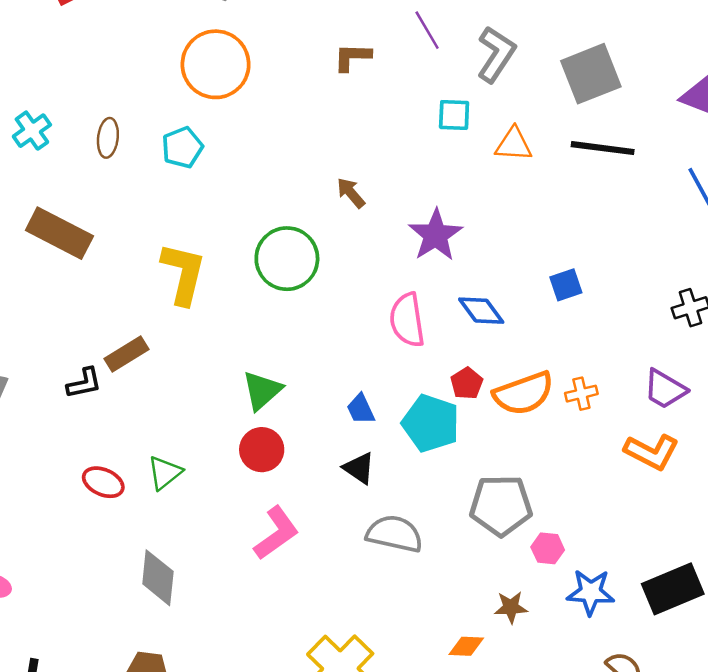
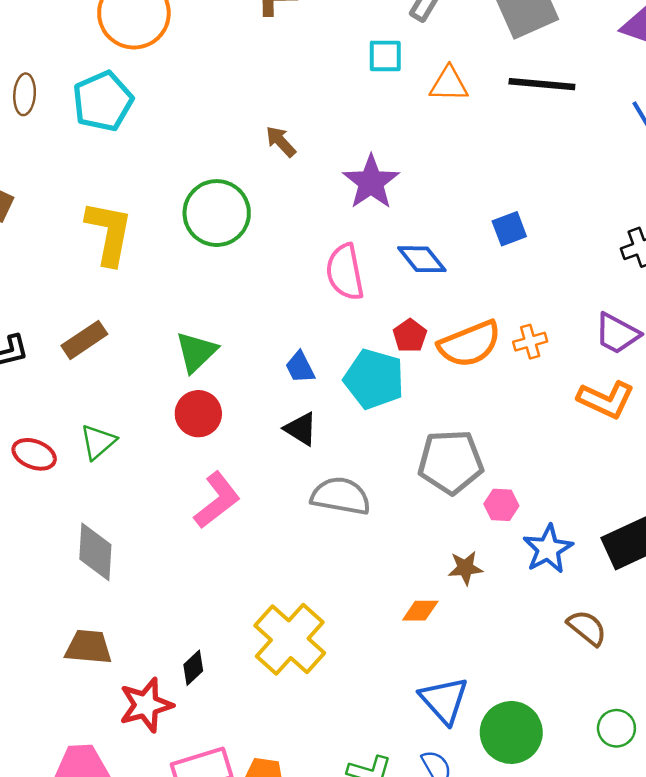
cyan pentagon: (182, 147) -> (103, 101), size x1.4
brown rectangle: (126, 354) -> (84, 340), moved
blue star: (591, 592) -> (548, 549), turned -30

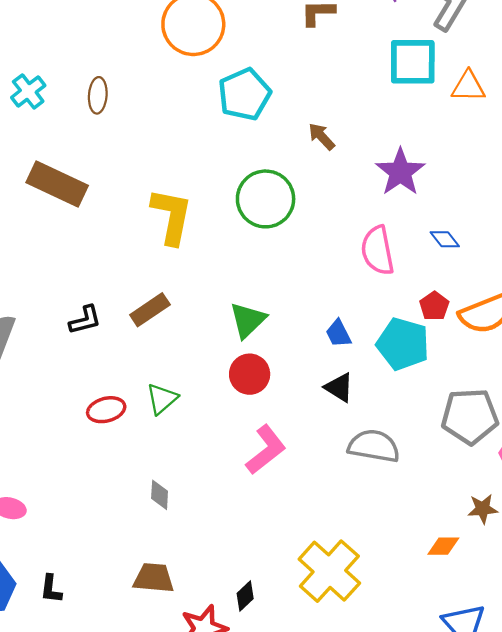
cyan square: (385, 56) -> (413, 62), size x1.6
cyan pentagon: (103, 101) -> (244, 94), moved
blue diamond: (422, 259) -> (445, 239), size x0.7
red ellipse: (34, 454) -> (106, 410), turned -36
gray diamond: (95, 552) -> (160, 495), size x0.6

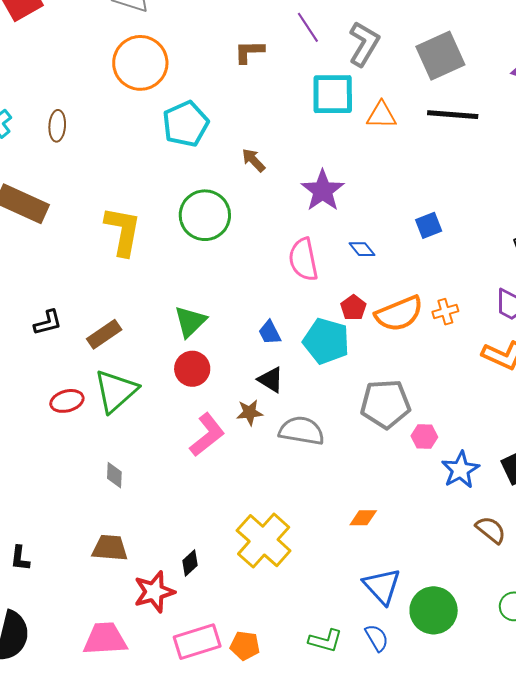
brown rectangle: (150, 310) -> (104, 334), moved
green triangle: (162, 399) -> (116, 391), size x1.6
brown star: (483, 509) -> (250, 412), moved

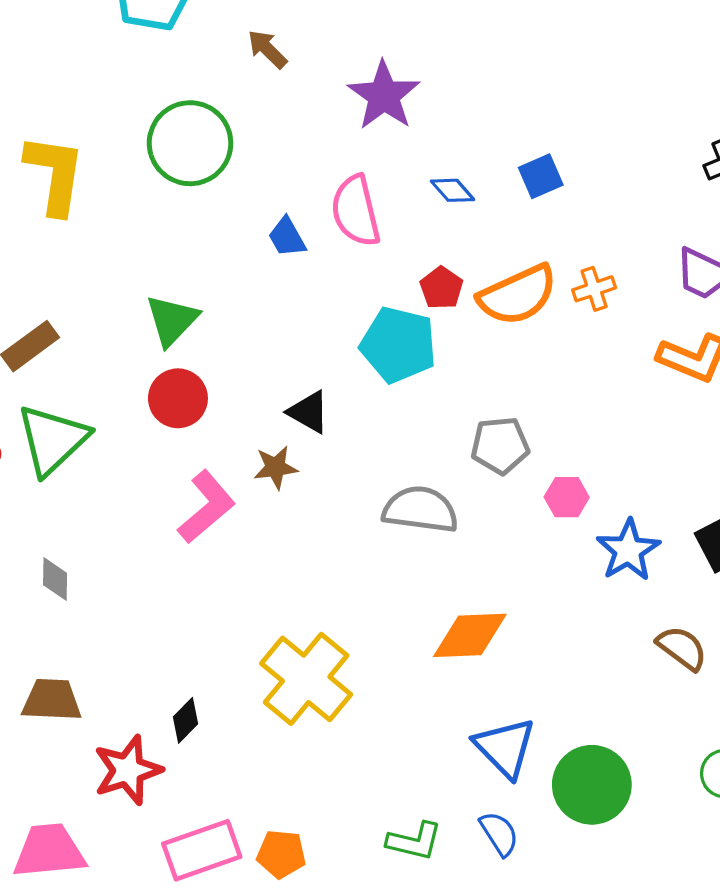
blue square: (429, 225) -> (541, 176), moved
blue trapezoid: (270, 333) -> (287, 237), moved
gray pentagon: (385, 404) -> (500, 445), size x0.7
gray semicircle: (302, 431) -> (420, 510), moved
orange diamond: (363, 518) -> (470, 635), size x1.6

